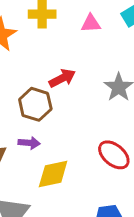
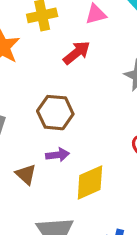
red arrow: (62, 78) -> (77, 53), moved

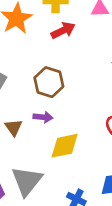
red arrow: (77, 53) -> (63, 30), moved

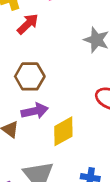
purple arrow: (43, 117) -> (35, 111), size x1.4

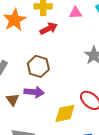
yellow diamond: (63, 131) -> (65, 113), moved

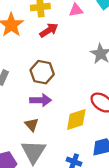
brown triangle: (13, 100) -> (32, 125), moved

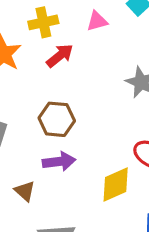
brown triangle: (32, 125) -> (25, 191), moved

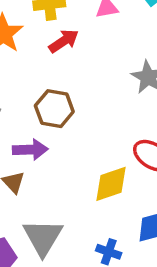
purple arrow: (59, 162) -> (30, 150), moved

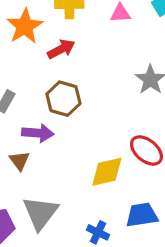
red arrow: (64, 41) -> (61, 49), moved

